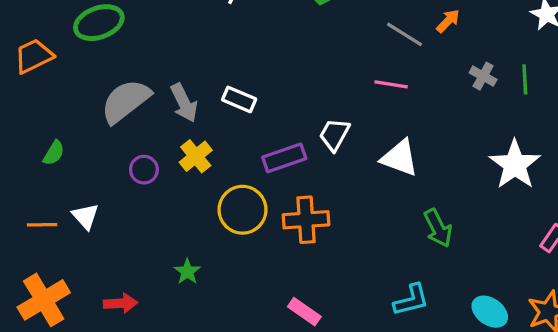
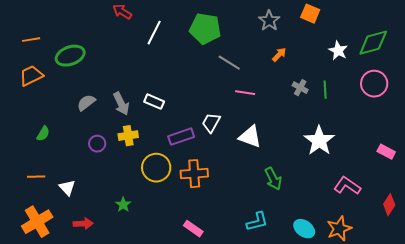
gray line: (405, 34) -> (229, 63), moved
gray semicircle: (126, 101) -> (86, 103), size x0.6
yellow cross: (196, 156) -> (128, 136), turned 30
white triangle: (85, 216) -> (67, 188), moved

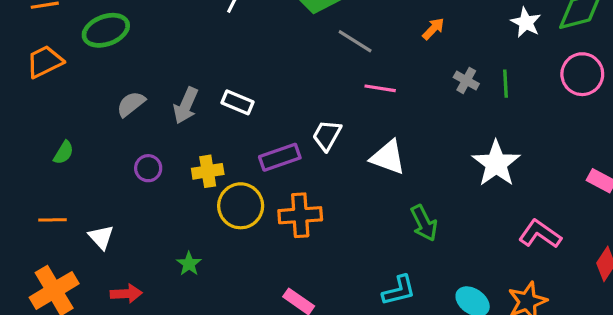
gray arrow: (121, 104) -> (186, 106), turned 50
yellow cross: (128, 136) -> (208, 171), moved

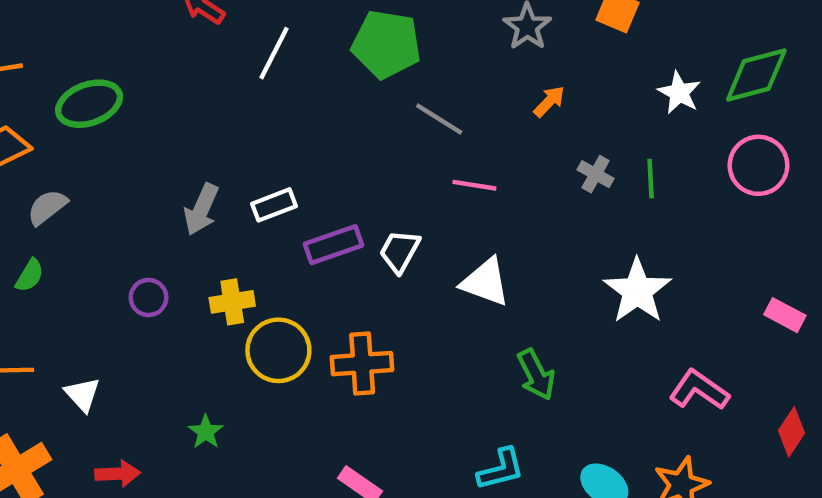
white rectangle: (237, 102) -> (274, 205), turned -44
gray semicircle: (131, 104) -> (47, 207), moved
purple rectangle: (280, 157) -> (333, 245), moved

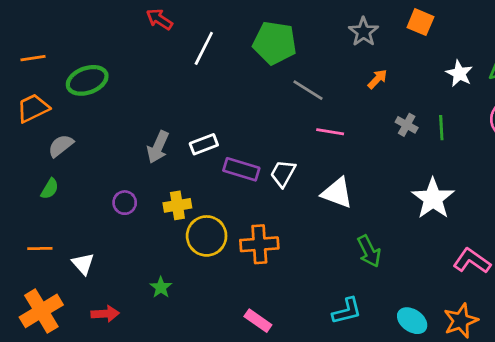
purple rectangle: (333, 245) -> (241, 169), turned 36

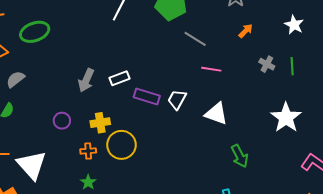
white star: (459, 73) -> (294, 25), moved
orange cross: (259, 244) -> (88, 151), moved, size x0.6
white triangle: (83, 264) -> (32, 165), size x1.8

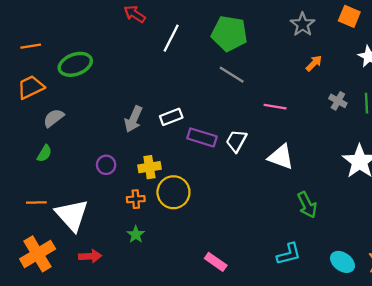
gray line: (195, 39) -> (232, 75), moved

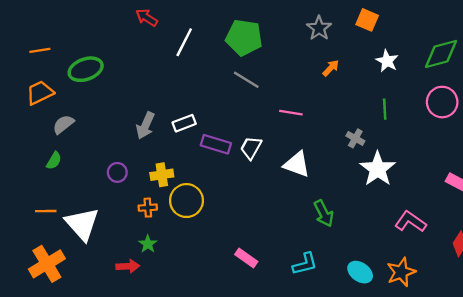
gray cross: (338, 101) -> (355, 138), moved
red arrow: (90, 256) -> (128, 266), moved
pink rectangle: (216, 262) -> (246, 258), moved

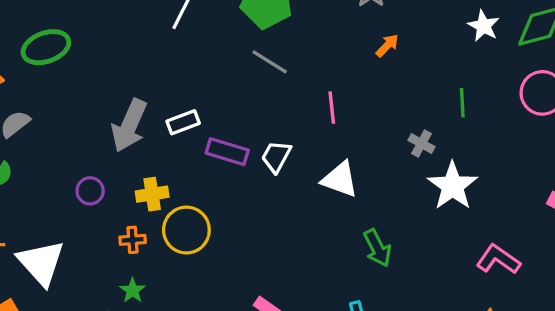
white star: (387, 61) -> (484, 26), moved
pink line: (291, 113) -> (332, 108), turned 75
gray arrow: (145, 125) -> (129, 126), size x1.4

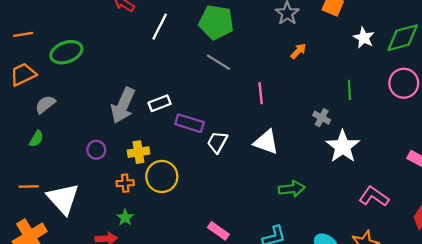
white trapezoid: (276, 157) -> (217, 142), moved
green arrow: (377, 248) -> (292, 189), turned -70

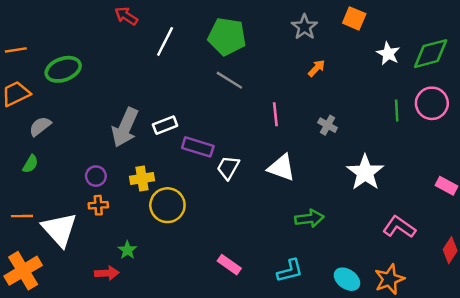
green line: (349, 90) -> (397, 111), moved
gray cross: (322, 118) -> (328, 125), moved
orange cross: (125, 183) -> (98, 205), moved

